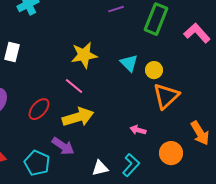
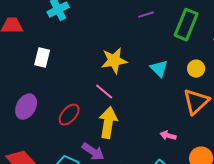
yellow circle: (154, 70) -> (196, 69), moved
yellow arrow: (78, 117) -> (108, 123), turned -64

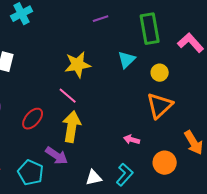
purple line: (146, 15) -> (101, 19), moved
green rectangle: (186, 25) -> (150, 29), turned -32
cyan triangle: (159, 69) -> (127, 60), moved, turned 30

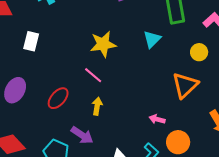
yellow circle: (160, 73) -> (199, 52), moved
yellow arrow: (72, 127) -> (97, 106), size x0.6
orange circle: (165, 163) -> (178, 142), moved

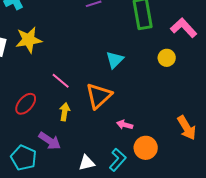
cyan triangle: (152, 39) -> (115, 60), moved
yellow star: (103, 44) -> (29, 40), moved
orange triangle: (185, 85) -> (99, 96), moved

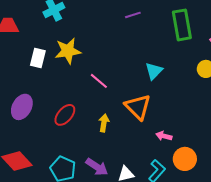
pink line: (61, 81) -> (99, 81), moved
orange triangle: (99, 96) -> (138, 107), turned -32
purple arrow: (50, 141) -> (97, 167), moved

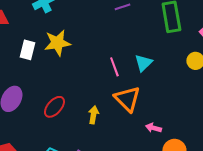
pink line: (99, 81) -> (114, 67), moved, turned 30

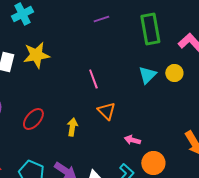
cyan triangle: (143, 63) -> (147, 75), moved
orange triangle: (127, 99) -> (106, 111), size x0.7

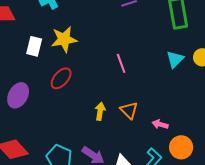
orange triangle: (106, 111) -> (129, 110), moved
red ellipse: (33, 119) -> (61, 78), moved

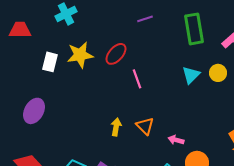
red ellipse: (61, 78) -> (116, 54), moved

